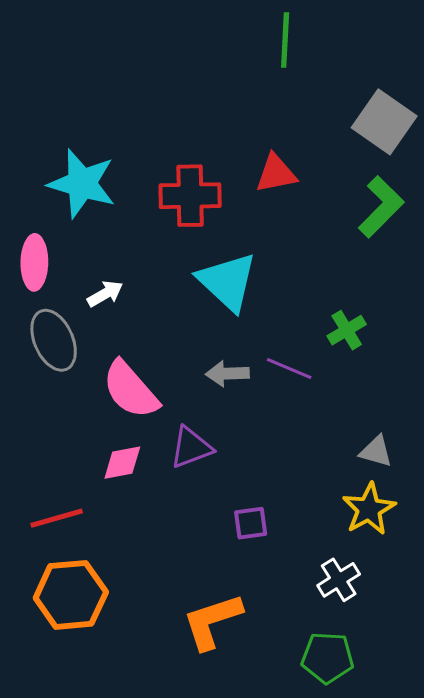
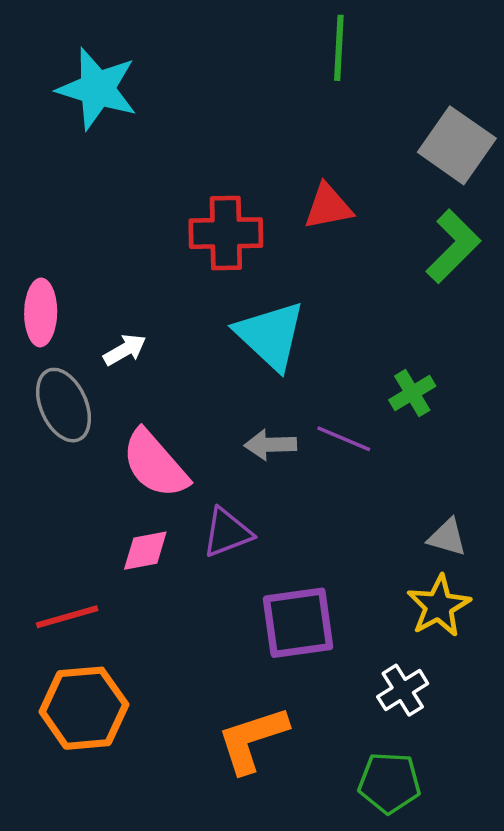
cyan star: (82, 184) -> (97, 89), moved
purple square: (251, 523) -> (298, 623), size x1.8

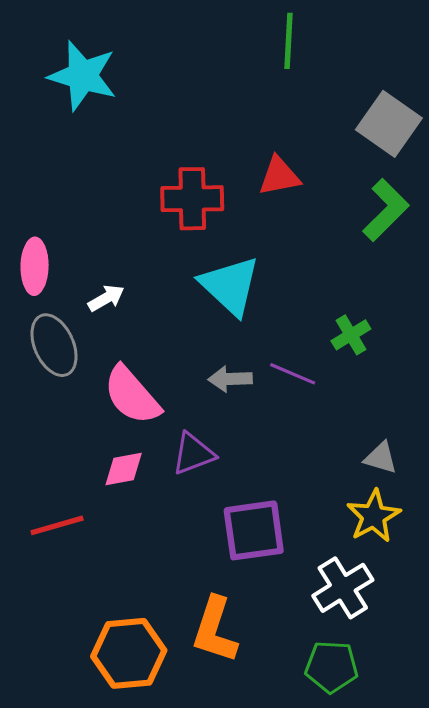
white cross: (403, 690) -> (343, 588), size x1.4
orange hexagon: (84, 708) -> (129, 653), moved
orange L-shape: (252, 739) -> (215, 630), turned -54

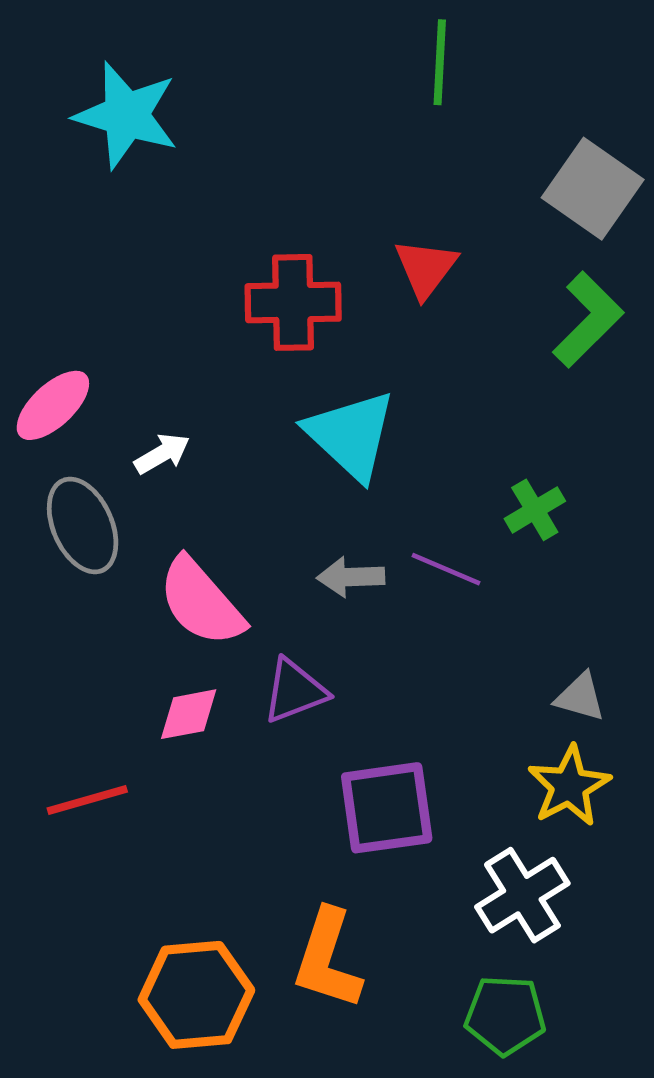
red triangle: (279, 176) -> (426, 268), turned -42
pink ellipse: (35, 266) -> (53, 405), turned 46

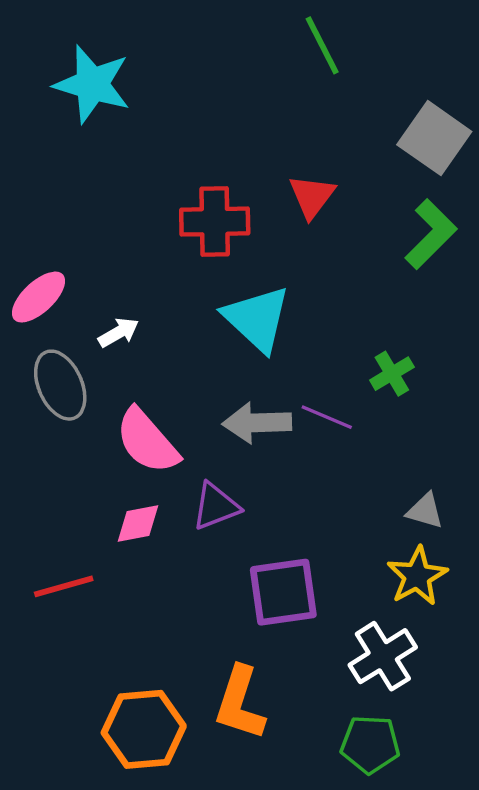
green line: (440, 62) -> (322, 45), turned -30
gray arrow: (351, 577) -> (257, 423), size x1.4

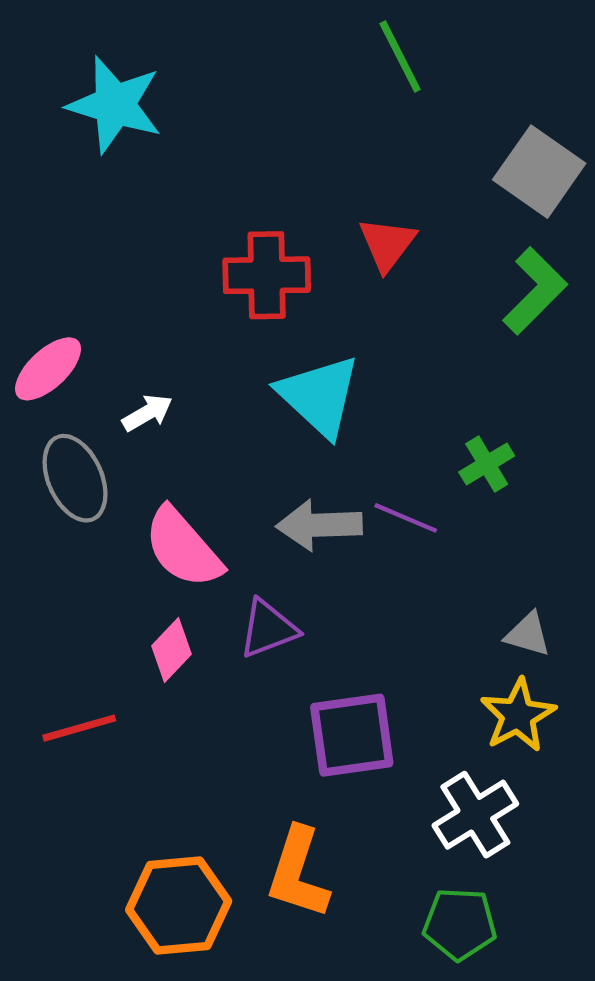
pink diamond: (138, 523) -> (172, 650), turned -36

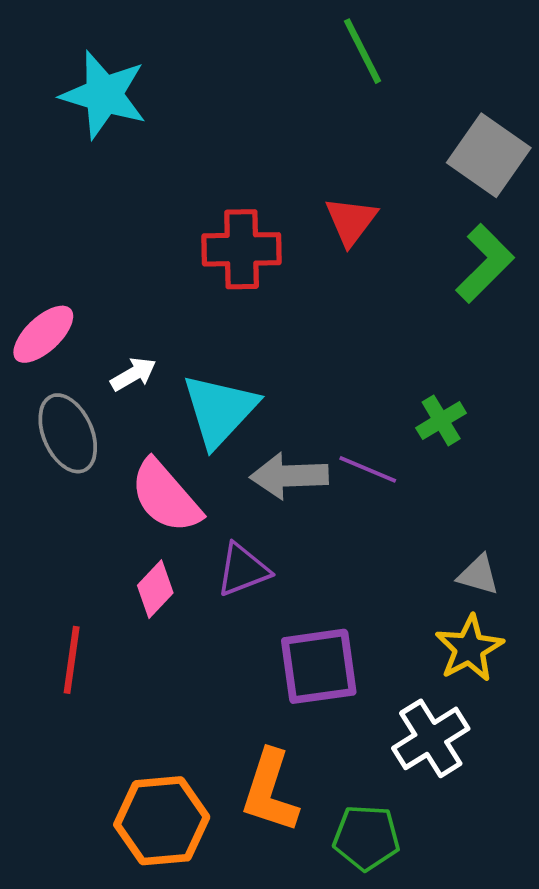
cyan triangle: (319, 396) -> (220, 410), moved, turned 30
red line: (79, 728) -> (72, 660), turned -66
green pentagon: (460, 924) -> (366, 838), moved

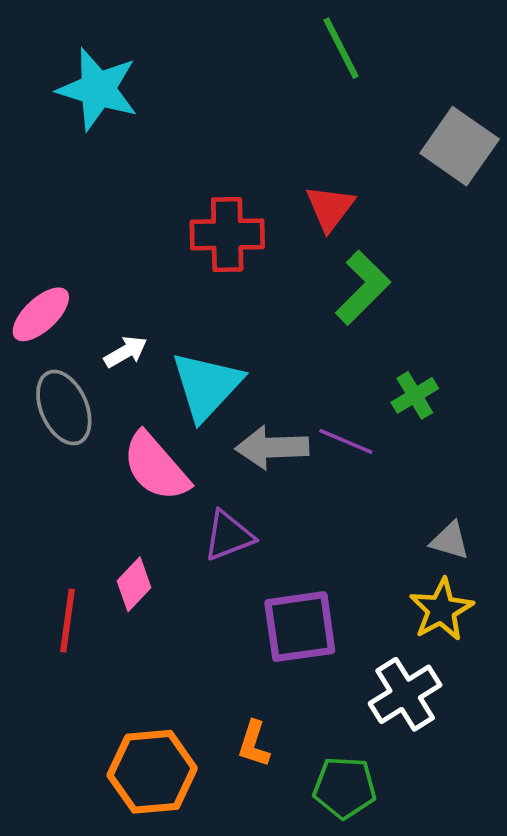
green L-shape: (485, 263) -> (363, 288), moved
pink diamond: (155, 589) -> (134, 584), moved
orange L-shape: (270, 791) -> (254, 744), size x0.6

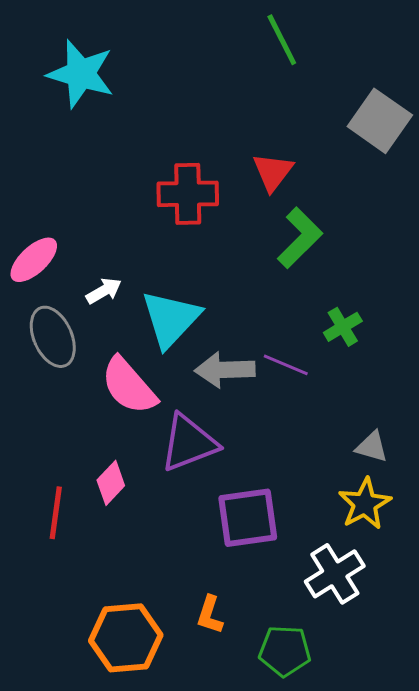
purple triangle: (228, 536) -> (189, 443), size x1.4

